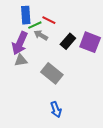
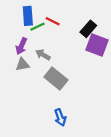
gray arrow: (41, 35) -> (43, 55), moved
black rectangle: (68, 41) -> (88, 29), moved
purple arrow: (20, 43) -> (21, 46), size x0.7

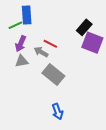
red line: (53, 21) -> (50, 44), moved
green line: (38, 27) -> (15, 25), moved

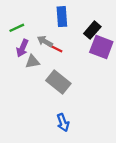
blue rectangle: (27, 15) -> (62, 17), moved
gray arrow: (41, 52) -> (45, 41), moved
gray triangle: (22, 61) -> (33, 62), moved

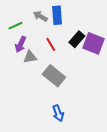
black rectangle: (92, 30) -> (77, 39), moved
gray arrow: (45, 41) -> (40, 16), moved
red line: (55, 48) -> (51, 44), turned 32

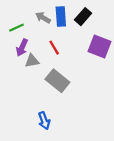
black rectangle: (77, 39) -> (83, 17), moved
blue arrow: (58, 113) -> (44, 121), moved

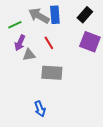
black rectangle: (83, 17) -> (85, 15), moved
gray arrow: (43, 18) -> (39, 16), size x1.5
gray rectangle: (57, 81) -> (52, 73), turned -35

